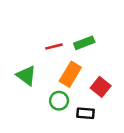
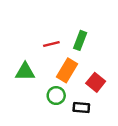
green rectangle: (84, 43) -> (80, 40), turned -48
green triangle: (26, 76) -> (25, 72), turned -36

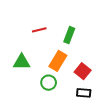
red line: (51, 44) -> (39, 30), moved
black rectangle: (81, 108) -> (84, 93), moved

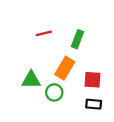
green triangle: (22, 62) -> (31, 80), moved
red square: (83, 71) -> (92, 80), turned -35

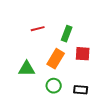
red square: (92, 80) -> (83, 54), moved
green circle: (54, 92) -> (54, 86), moved

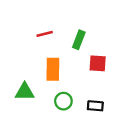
orange rectangle: (56, 59) -> (53, 69), moved, turned -30
green triangle: (27, 69) -> (25, 92), moved

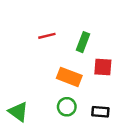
orange rectangle: (53, 69) -> (69, 77), moved, turned -70
green triangle: (25, 92) -> (18, 112), moved, turned 36

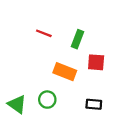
red line: (47, 36) -> (44, 33), turned 35
green circle: (67, 107) -> (47, 100), moved

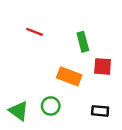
red line: (44, 33) -> (35, 32), moved
green rectangle: (78, 39) -> (83, 42), turned -36

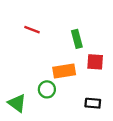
orange rectangle: (69, 76) -> (64, 71), turned -30
green circle: (51, 106) -> (47, 89), moved

